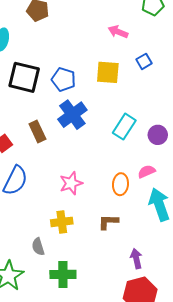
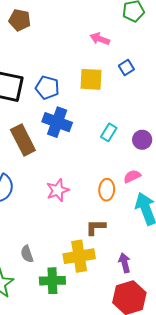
blue cross: (72, 115) -> (57, 122), turned -32
cyan rectangle: (124, 127) -> (109, 132), size x0.7
brown rectangle: (37, 132) -> (23, 140), size x1.4
yellow cross: (62, 222) -> (79, 256), moved, size x1.4

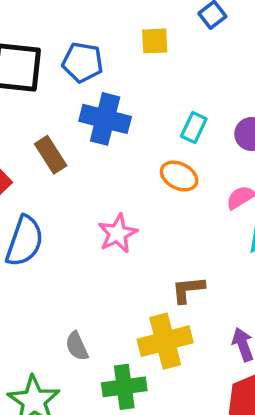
yellow square: (91, 79) -> (155, 41), size x0.7
brown rectangle: (23, 140) -> (51, 155), size x0.7
orange ellipse: (107, 190) -> (179, 176), moved, turned -60

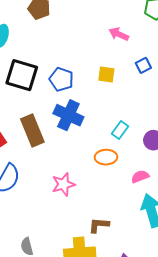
brown rectangle: (51, 155) -> (32, 130), size x1.4
orange ellipse: (179, 176) -> (106, 157), turned -40

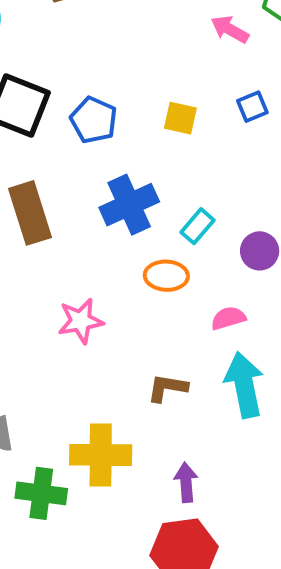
pink arrow: (119, 34) -> (230, 29), moved
blue cross: (68, 115) -> (129, 205), moved, turned 36
brown L-shape: (99, 225) -> (167, 388), moved

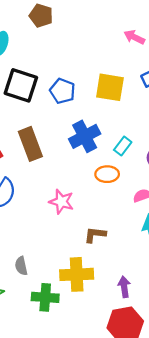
yellow square: (180, 118) -> (110, 87), size x1.6
pink star: (81, 321) -> (61, 202), turned 30
brown L-shape: (167, 388) -> (95, 235), moved

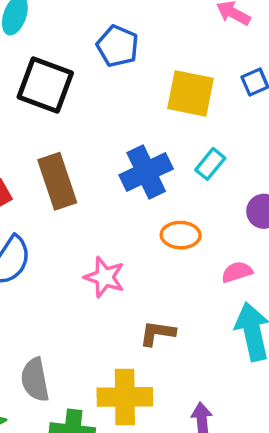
blue pentagon: (62, 91) -> (118, 46), moved
cyan rectangle: (123, 146) -> (210, 164), moved
gray semicircle: (21, 266) -> (35, 380), size x1.4

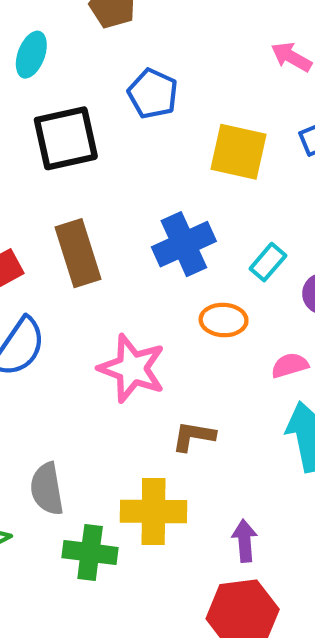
black square: (45, 85) -> (66, 138), turned -34
cyan rectangle: (210, 164) -> (268, 262), moved
pink star: (105, 277) -> (132, 368), size x1.4

